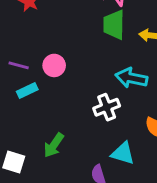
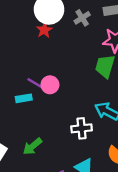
purple line: (19, 65) -> (35, 83), moved

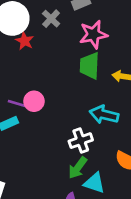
red star: (44, 30) -> (25, 41), moved
green arrow: (32, 146) -> (78, 168), moved

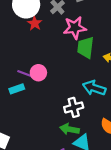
pink star: (93, 34) -> (75, 28), moved
green arrow: (78, 168) -> (69, 129), turned 60

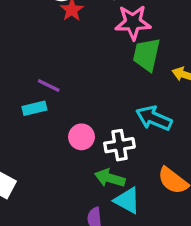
pink circle: (38, 73) -> (82, 137), moved

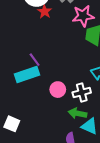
purple line: (49, 86) -> (35, 60), turned 32
cyan rectangle: (34, 108) -> (27, 74), size x1.6

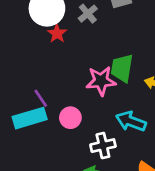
pink star: (83, 16) -> (101, 81), moved
pink circle: (58, 90) -> (70, 118), moved

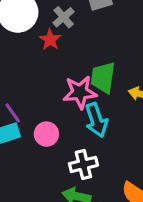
red star: (57, 33) -> (50, 40), moved
cyan arrow: (131, 121) -> (96, 120), moved, turned -128

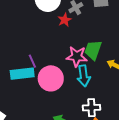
pink circle: (46, 134) -> (51, 78), size x1.6
white cross: (83, 164) -> (92, 108), moved

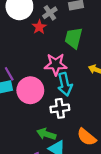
green trapezoid: (93, 50) -> (74, 38), moved
white cross: (92, 108) -> (60, 108), moved

